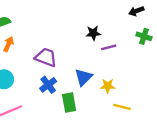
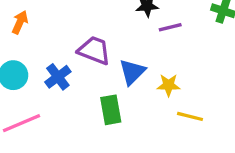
purple trapezoid: (46, 57) -> (94, 50), moved
blue cross: (48, 85) -> (58, 77), moved

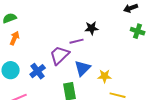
purple line: (170, 27) -> (77, 41), moved
purple trapezoid: (94, 50) -> (60, 55), turned -65

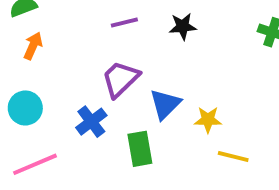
purple line: (77, 41) -> (124, 22), moved
blue cross: (38, 71) -> (91, 122), moved

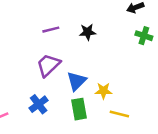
blue cross: (91, 122) -> (39, 104), moved
green rectangle: (140, 149) -> (79, 109), moved

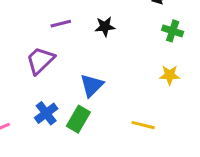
purple trapezoid: (48, 65) -> (40, 60), moved
yellow star: (103, 91) -> (170, 75), moved
green rectangle: (79, 109) -> (78, 119), moved, turned 40

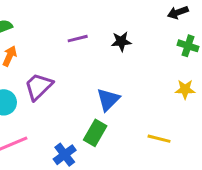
purple trapezoid: (40, 60) -> (39, 86), moved
blue cross: (46, 113) -> (65, 155), moved

